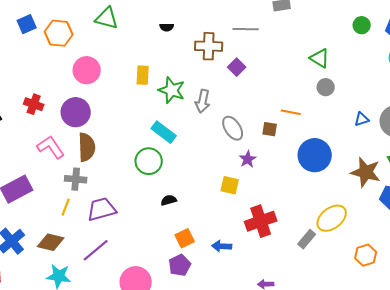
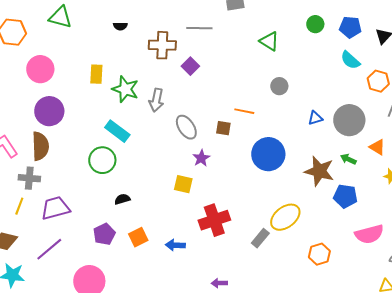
green triangle: (320, 58) -> (269, 41), moved
purple circle: (76, 112) -> (49, 111), moved
purple pentagon: (180, 265) -> (104, 234), moved

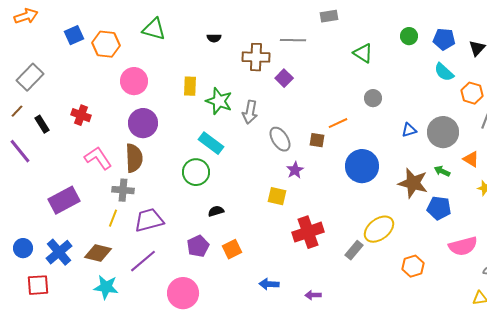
orange line: (244, 111) -> (338, 123), turned -36
blue arrow: (175, 245) -> (269, 284), moved

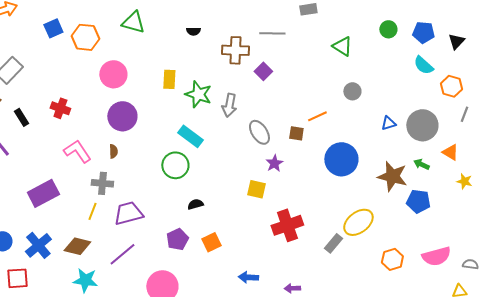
brown semicircle: (134, 158) -> (113, 151), size x0.5
pink semicircle: (463, 246) -> (436, 256), moved

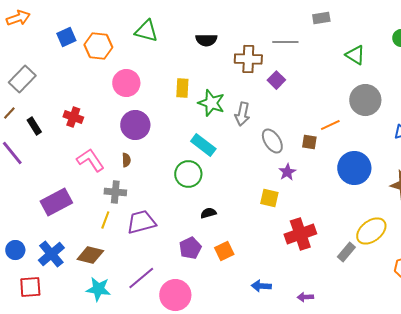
black semicircle: (193, 31) -> (206, 40), size x1.5
gray circle: (352, 91) -> (365, 100), size x1.8
purple line: (122, 254) -> (141, 278), moved

